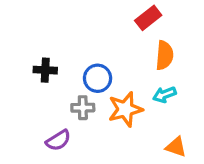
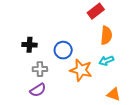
gray cross: (83, 108) -> (40, 69), moved
orange star: (125, 109) -> (81, 70), turned 30

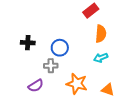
gray cross: (40, 69) -> (51, 66), moved
orange star: (81, 70) -> (77, 84), moved

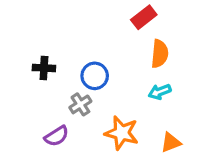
gray cross: (51, 66) -> (80, 104), turned -32
orange triangle: (108, 90) -> (171, 142), turned -40

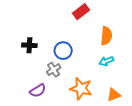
red rectangle: (144, 17) -> (81, 12), moved

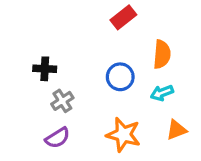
blue circle: (63, 51) -> (120, 77), moved
gray cross: (54, 70) -> (62, 101), moved
orange triangle: (114, 95) -> (176, 130), moved

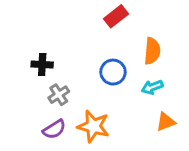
orange star: (123, 135) -> (93, 126), moved

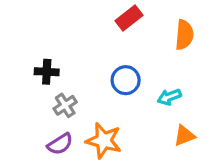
orange semicircle: (152, 51) -> (184, 35), moved

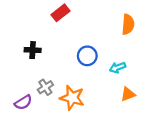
red rectangle: (129, 18) -> (61, 13), moved
gray cross: (65, 105) -> (45, 87), moved
purple semicircle: (60, 144) -> (23, 102), moved

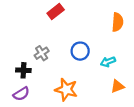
black cross: (33, 50) -> (23, 70), moved
gray cross: (45, 87) -> (42, 53), moved

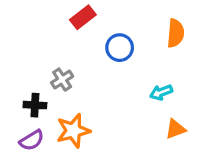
blue circle: (80, 51) -> (120, 48), moved
orange star: (66, 90) -> (73, 131), moved, turned -30

